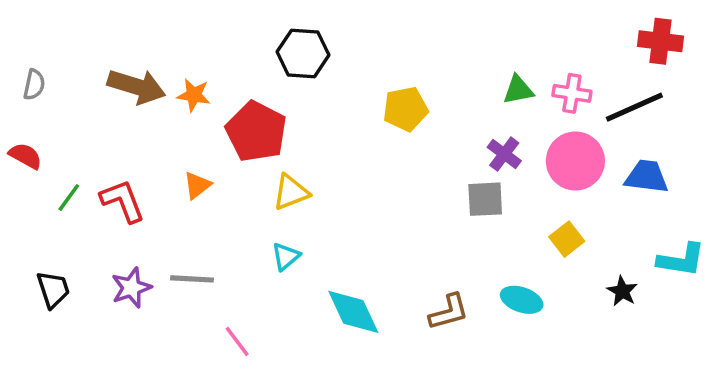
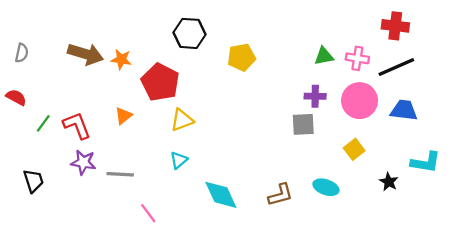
red cross: (660, 41) -> (395, 26), moved
yellow pentagon: (405, 109) -> (241, 57), moved
purple cross: (504, 154) -> (315, 96), turned -36
purple star: (131, 288) -> (83, 162), moved, turned 30

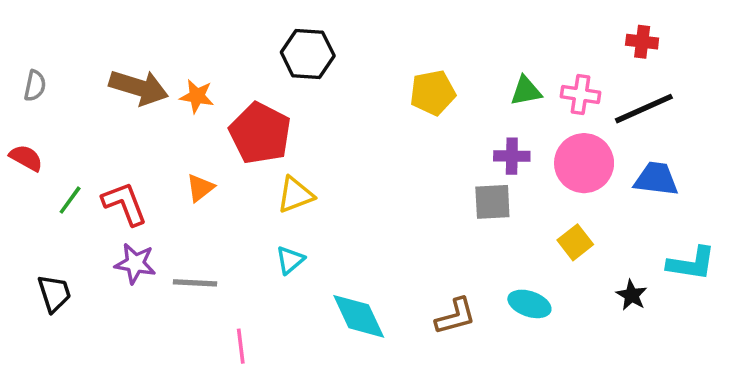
red cross: (395, 26) -> (642, 42), size x0.7
yellow pentagon: (241, 57) -> (433, 93), moved
pink line: (148, 213) -> (241, 346), turned 30

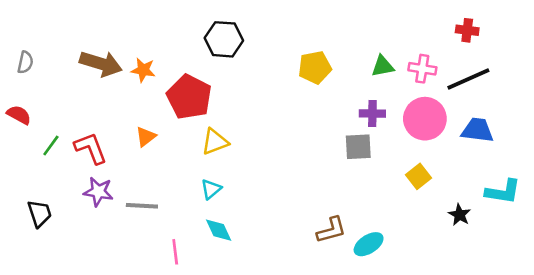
cyan ellipse: (529, 304) -> (369, 244), moved, turned -52
cyan diamond: (359, 316) -> (219, 230), moved, size x0.7

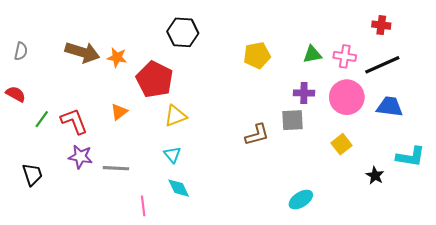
cyan triangle: (211, 189) -> (172, 155), turned -30
brown L-shape: (331, 230) -> (257, 135), moved

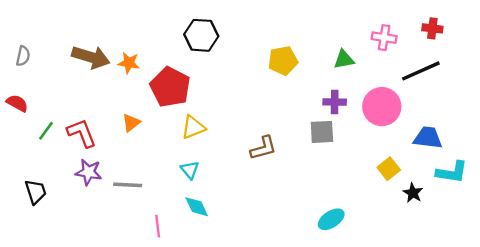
red cross: (381, 25) -> (432, 28), moved
pink cross: (345, 56) -> (384, 38), moved
blue trapezoid: (390, 107) -> (428, 138), moved
brown L-shape: (257, 135) -> (263, 148), moved
yellow square: (342, 144) -> (389, 169), moved

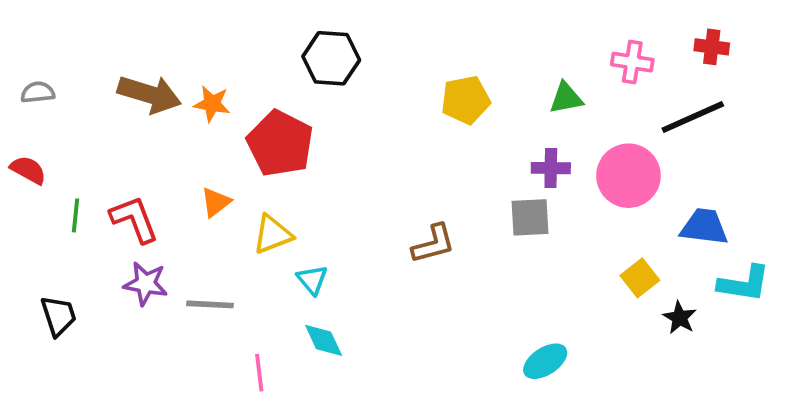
gray semicircle: (23, 56) -> (38, 92), turned -108
yellow triangle: (193, 127) -> (272, 234), moved
green line: (46, 131) -> (76, 215), turned -30

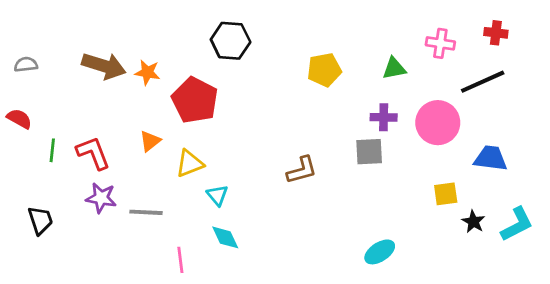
yellow square: (640, 278) -> (446, 194), turned 30
cyan L-shape: (744, 284) -> (517, 224), moved, turned -36

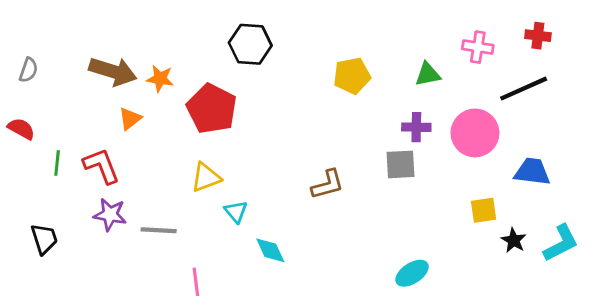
gray semicircle: (26, 65) -> (28, 70), turned 115
orange triangle: (150, 141) -> (130, 119), moved
cyan diamond: (225, 237) -> (270, 250), moved

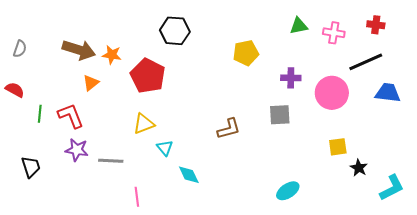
green triangle: (428, 74) -> (299, 26), moved
purple cross: (416, 127) -> (291, 78), moved
blue trapezoid: (532, 172) -> (388, 93), moved
cyan L-shape: (561, 243) -> (392, 188), moved

